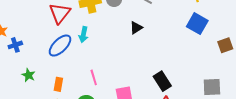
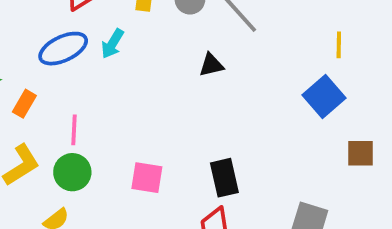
pink line: (94, 77) -> (74, 130), moved
orange rectangle: (58, 84) -> (24, 104), moved

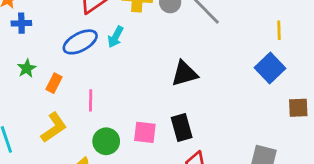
black triangle: (211, 65) -> (184, 74), moved, size x1.5
green circle: (72, 172) -> (106, 141), moved
black rectangle: (224, 178) -> (182, 127), moved

